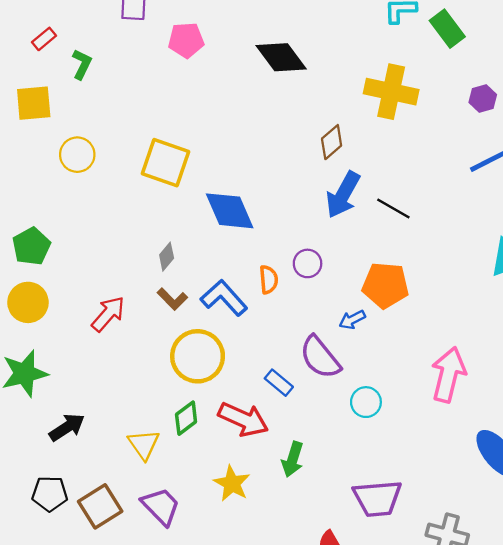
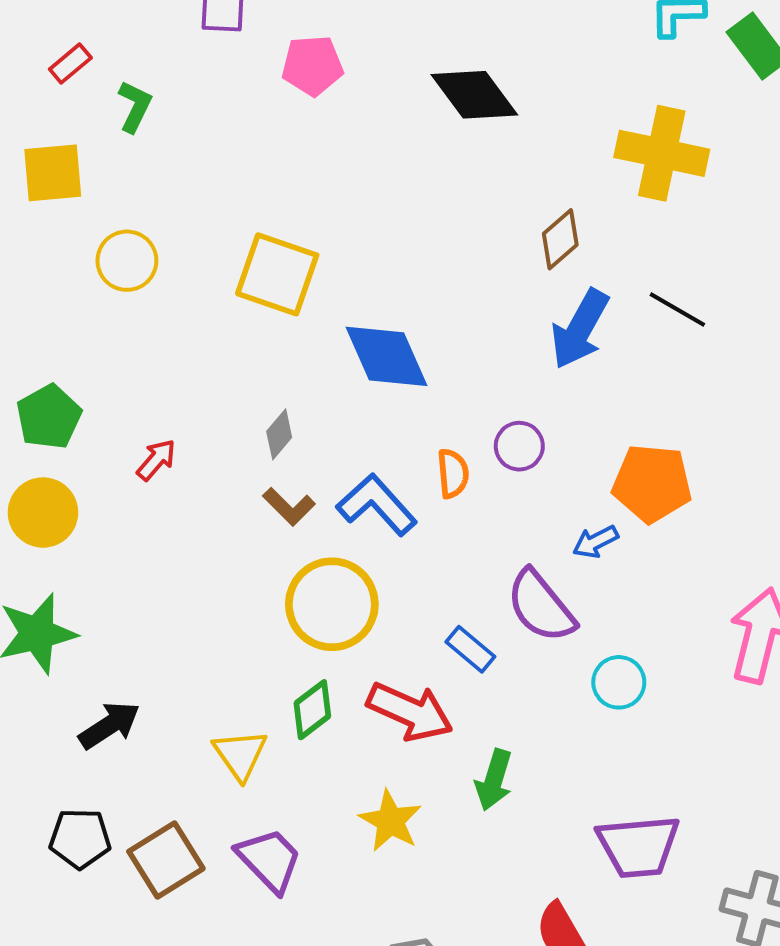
black line: (393, 208) -> (677, 310), moved
red arrow: (108, 314) -> (156, 460), moved, size x0.7

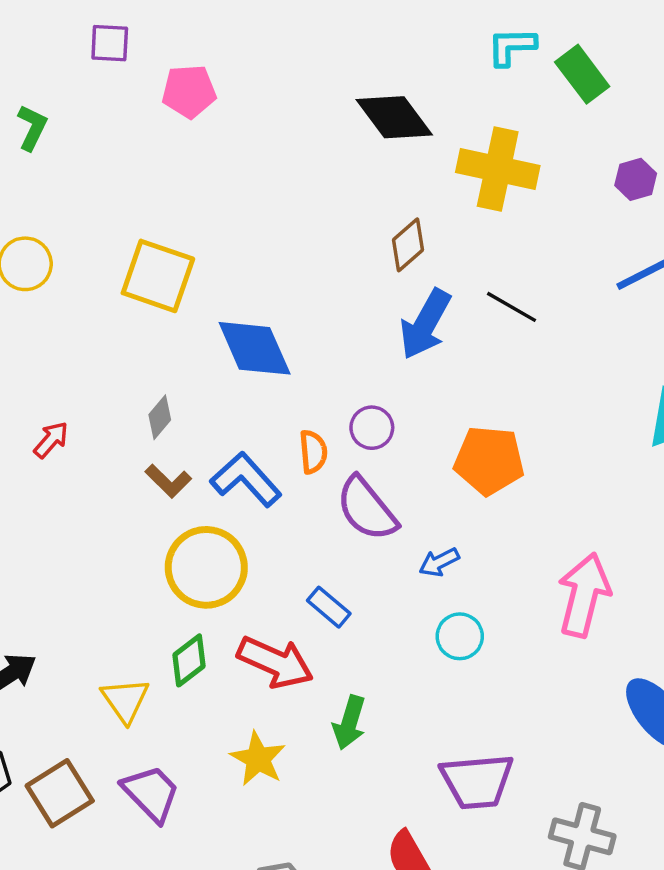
black diamond: (474, 95) -> (394, 117), moved
blue arrow: (595, 542) -> (439, 562), moved
purple semicircle: (541, 606) -> (367, 509), moved

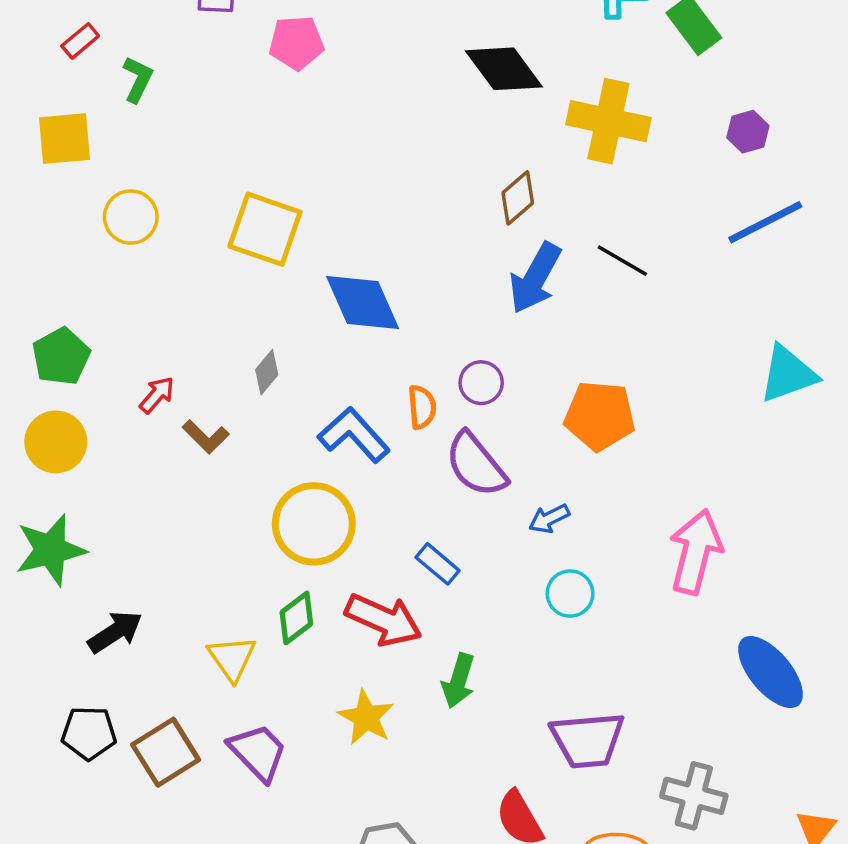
brown L-shape: (168, 481) -> (206, 437), moved

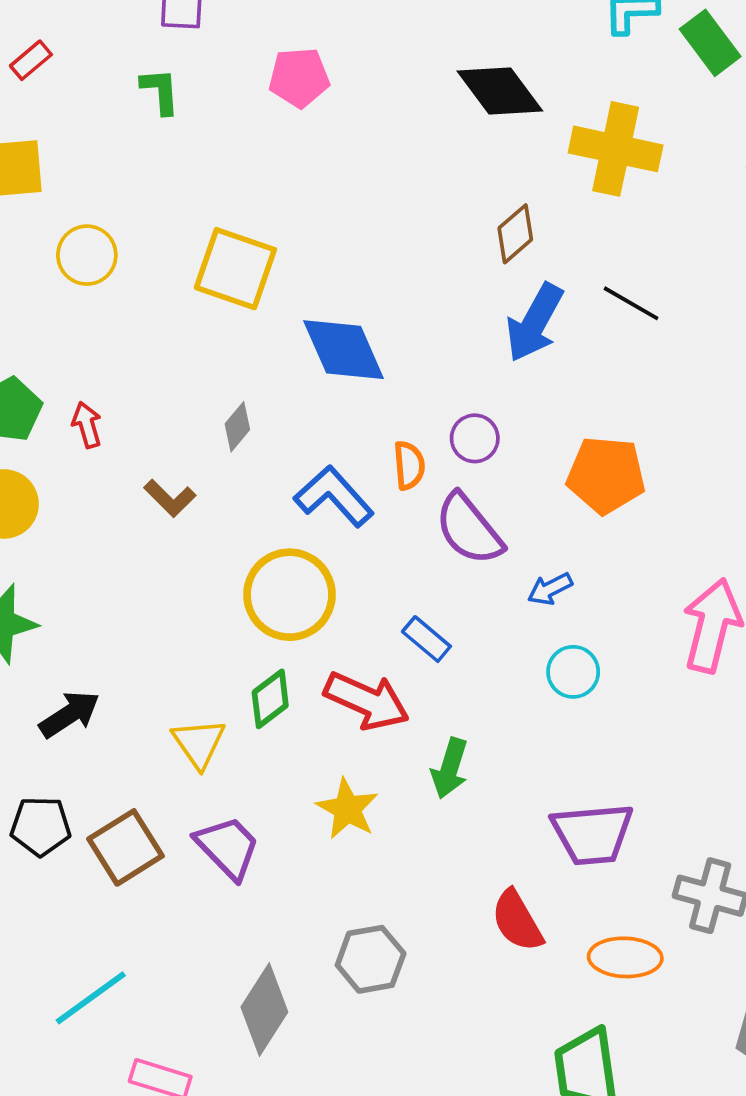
pink pentagon: (296, 43) -> (299, 78), moved
green L-shape: (138, 79) -> (160, 91), moved, turned -30
red arrow: (157, 395) -> (87, 425), moved, turned -57

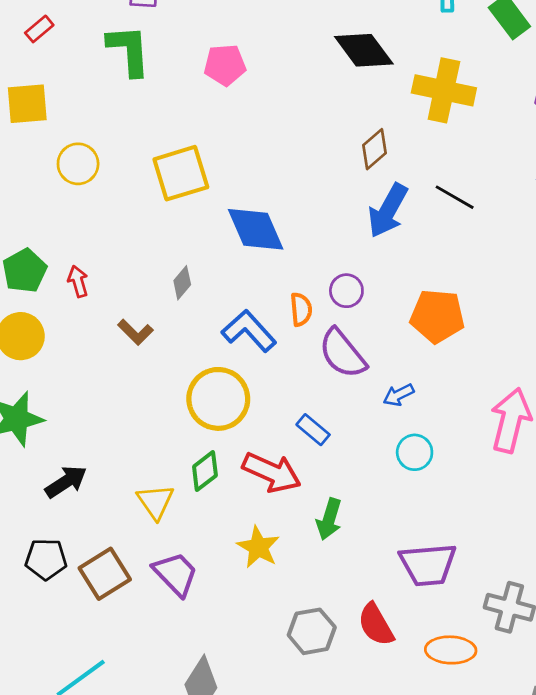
pink pentagon: (299, 78) -> (225, 65), moved
green L-shape: (160, 91) -> (129, 50), size x1.6
yellow square: (235, 269) -> (181, 173), turned -36
gray hexagon: (371, 959) -> (312, 631), moved

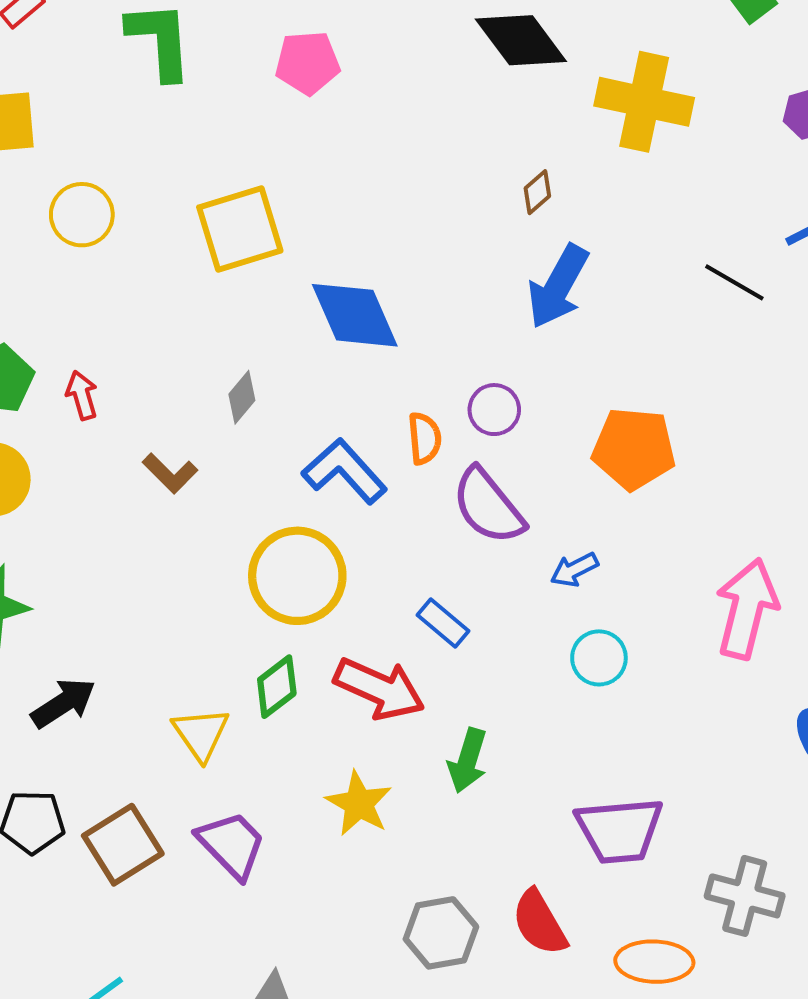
brown diamond: (375, 149) -> (537, 192), size x0.7
black line: (455, 197) -> (734, 282), moved

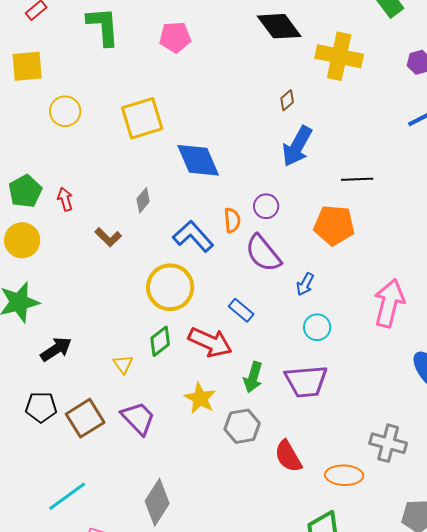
black line: (734, 282) -> (357, 179), moved, turned -32
blue arrow: (574, 570) -> (305, 284), turned -35
yellow triangle: (201, 734) -> (123, 364), size x0.7
purple trapezoid: (619, 830) -> (306, 381), moved
gray hexagon: (441, 933) -> (242, 426), moved

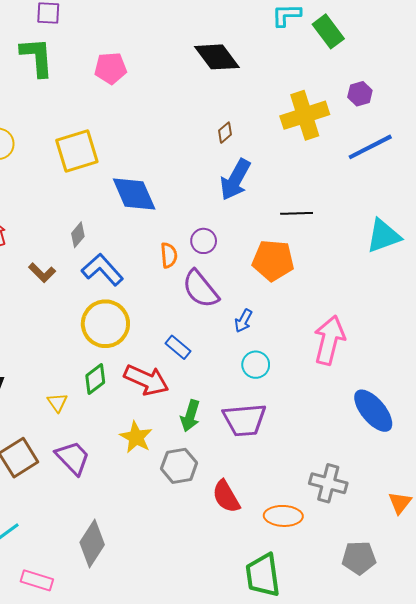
yellow cross: (339, 56) -> (305, 115), moved, turned -30
blue L-shape: (193, 236) -> (102, 270), moved

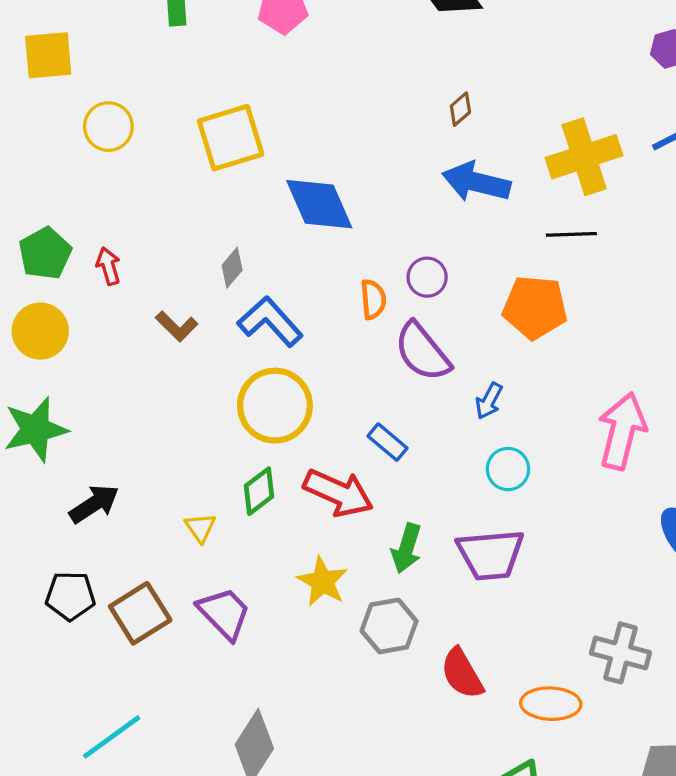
yellow cross: (305, 115) -> (584, 157), moved
blue arrow: (235, 180) -> (476, 182), turned 75

